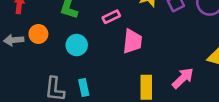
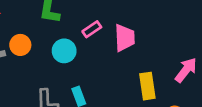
pink rectangle: (111, 17) -> (92, 29), moved

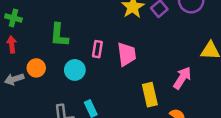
pink rectangle: (92, 29) -> (97, 49), turned -42

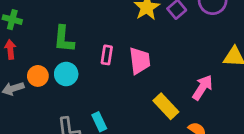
cyan circle: (75, 70) -> (66, 74), moved
yellow rectangle: (150, 95) -> (166, 106), turned -30

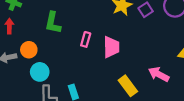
cyan circle: (66, 74) -> (40, 72), moved
pink arrow: (202, 87) -> (159, 74), turned -102

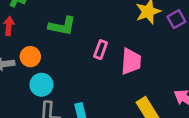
green L-shape: (53, 23) -> (62, 26), turned -95

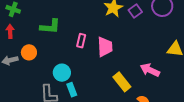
cyan circle: (41, 85) -> (62, 73), moved

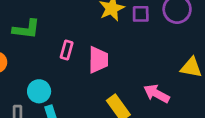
purple square: (135, 11) -> (141, 14), turned 32

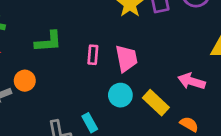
cyan circle: (39, 91) -> (120, 95), moved

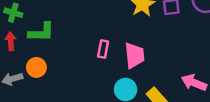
green L-shape: (48, 42) -> (41, 32), moved

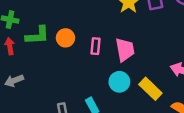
orange circle: (36, 67) -> (65, 38), moved

